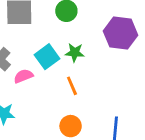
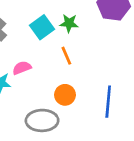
pink semicircle: (23, 76) -> (22, 68), moved

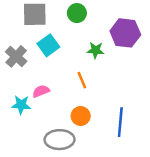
green star: (69, 23) -> (96, 50), moved
cyan square: (42, 27) -> (48, 45), moved

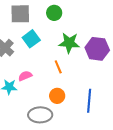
purple hexagon: (125, 33) -> (97, 49), moved
green star: (96, 50) -> (69, 43), size x1.5

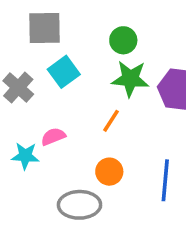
green circle: (54, 13) -> (123, 40), moved
orange line: (58, 67) -> (111, 121), turned 56

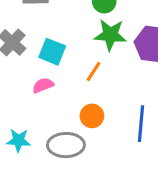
cyan square: (64, 72) -> (52, 52), moved, turned -32
cyan star: (25, 156) -> (18, 140), moved

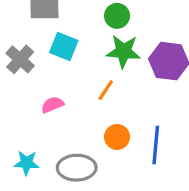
cyan square: (52, 52) -> (64, 47), moved
orange circle: (92, 116) -> (117, 137), moved

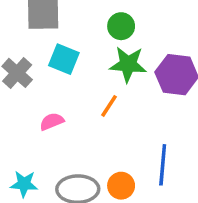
orange circle: (117, 137) -> (121, 186), moved

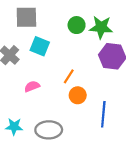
green star: (128, 64) -> (101, 27), moved
orange circle: (121, 186) -> (78, 95), moved

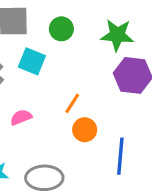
green circle: (77, 25) -> (61, 29), moved

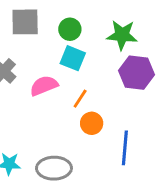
cyan square: (32, 61) -> (73, 58), moved
pink semicircle: (21, 117) -> (44, 86), moved, size x1.4

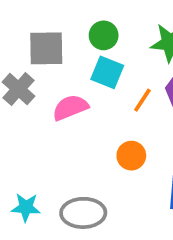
gray square: (25, 22) -> (46, 48), moved
orange line: (80, 99) -> (142, 100), moved

